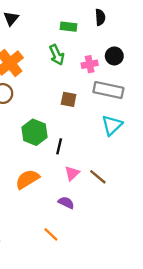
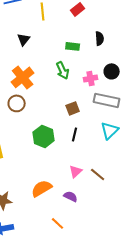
brown square: (69, 99) -> (73, 108), turned -32
black line: (59, 146) -> (75, 134), moved
orange semicircle: (27, 179) -> (42, 188), moved

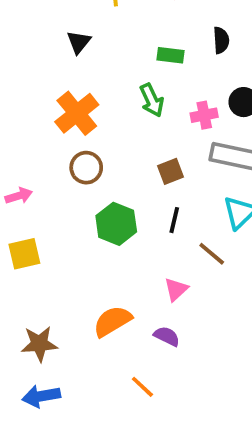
brown circle: (17, 103) -> (86, 168), moved
brown line: (98, 174) -> (212, 254), moved

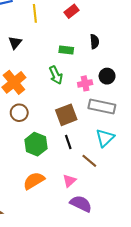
brown square: (170, 171) -> (66, 115), size x1.5
black line: (174, 220) -> (68, 142), turned -32
orange semicircle: (112, 321) -> (34, 181), moved
purple semicircle: (167, 336) -> (81, 204), moved, size x1.5

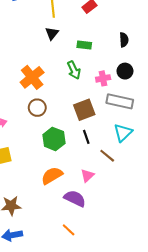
black semicircle: (95, 42) -> (124, 40), moved
black triangle: (15, 43) -> (52, 33), moved
purple semicircle: (81, 204) -> (75, 198), moved

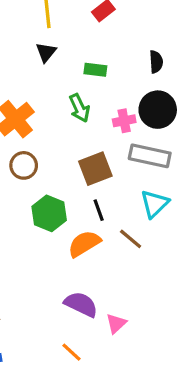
black circle: (125, 71) -> (158, 110), size x1.5
orange semicircle: (52, 176) -> (84, 244), moved
pink triangle: (87, 176) -> (116, 323), moved

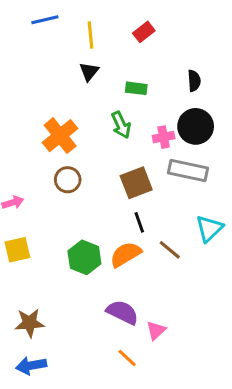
cyan triangle: (154, 204) -> (209, 228), moved
green hexagon: (49, 213) -> (84, 257), moved
orange line: (71, 352) -> (127, 358), moved

